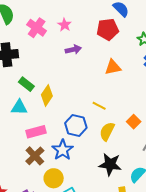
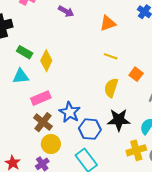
purple arrow: (73, 50) -> (66, 11), turned 49
yellow line: (99, 106) -> (111, 56), moved
blue hexagon: (76, 125) -> (90, 129), moved
yellow circle: (54, 178) -> (51, 144), moved

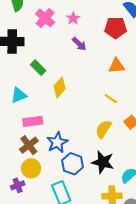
green rectangle: (25, 52) -> (38, 68), moved
yellow diamond: (46, 61) -> (60, 87), moved
cyan triangle: (21, 76) -> (19, 95), turned -30

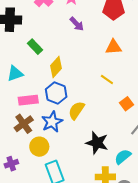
yellow semicircle: (103, 129) -> (76, 110), moved
blue hexagon: (73, 164) -> (56, 93), moved
yellow circle: (31, 168) -> (39, 147), moved

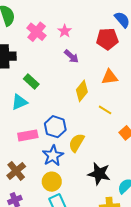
yellow diamond: (56, 67) -> (82, 91), moved
cyan triangle: (15, 74) -> (19, 102), moved
brown cross: (24, 124) -> (16, 171), moved
yellow circle: (39, 147) -> (52, 182), moved

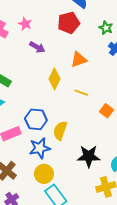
blue star: (53, 156) -> (40, 148), turned 30

